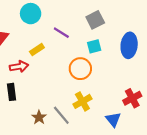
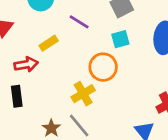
yellow cross: (82, 101) -> (83, 94), moved

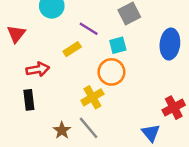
cyan square: (120, 39) -> (118, 45), moved
yellow rectangle: (49, 43) -> (72, 49), moved

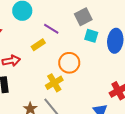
cyan square: (118, 45) -> (91, 36), moved, turned 32

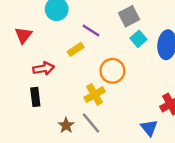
cyan square: (91, 36) -> (138, 39), turned 32

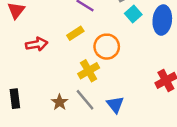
yellow rectangle: (76, 49) -> (75, 33), moved
black rectangle: (35, 97) -> (15, 99), moved
blue triangle: (149, 128) -> (115, 105), moved

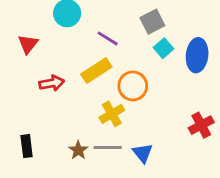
yellow rectangle: (75, 33) -> (96, 71), size x1.5
gray line: (85, 100) -> (108, 147), turned -50

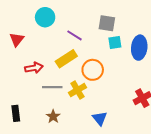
gray square: (152, 22) -> (107, 23), turned 36
cyan square: (164, 48) -> (115, 43), turned 32
gray line: (108, 147) -> (52, 87), moved

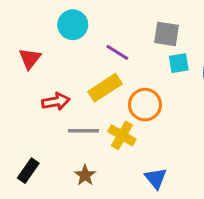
yellow cross: (77, 90) -> (122, 135), turned -30
black rectangle: (16, 113) -> (28, 171), turned 42

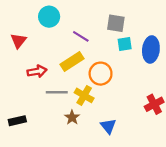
black rectangle: (28, 171) -> (17, 121), turned 42
brown star: (85, 175) -> (72, 117), moved

